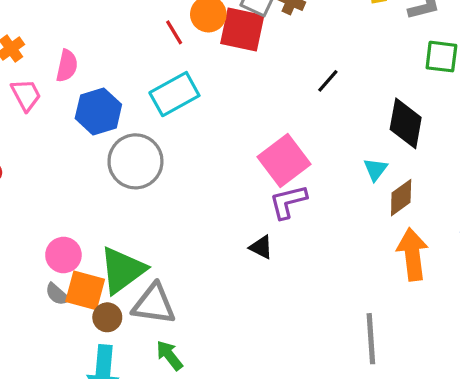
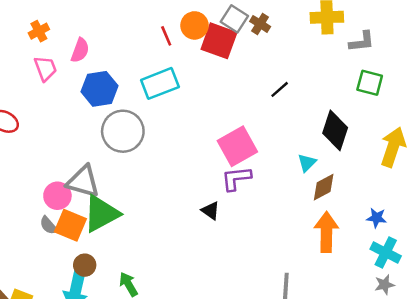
gray triangle: (154, 304) -> (83, 182), moved
brown circle: (107, 317) -> (85, 265), moved

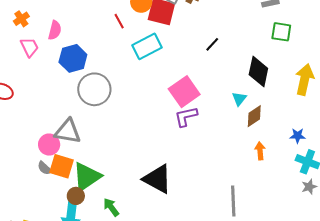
red line: (166, 36) -> (119, 21), moved
cyan rectangle: (160, 83) -> (147, 46), moved
black triangle: (211, 211) -> (157, 179), moved, size x2.0
green triangle: (101, 214) -> (87, 177), moved
orange arrow: (326, 232) -> (260, 151), size x0.6

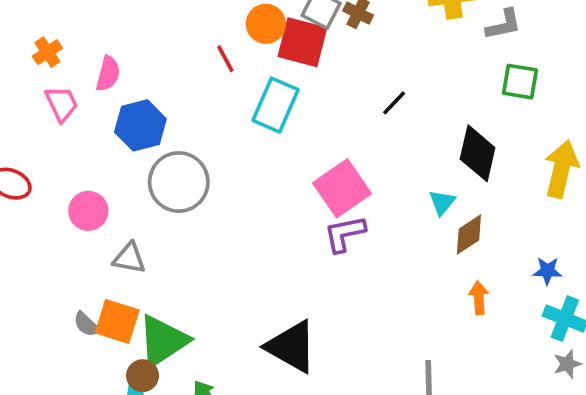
cyan rectangle: (147, 46) -> (276, 105), turned -40
gray triangle: (68, 131) -> (129, 258), size x0.7
pink circle: (49, 145) -> (88, 211), moved

